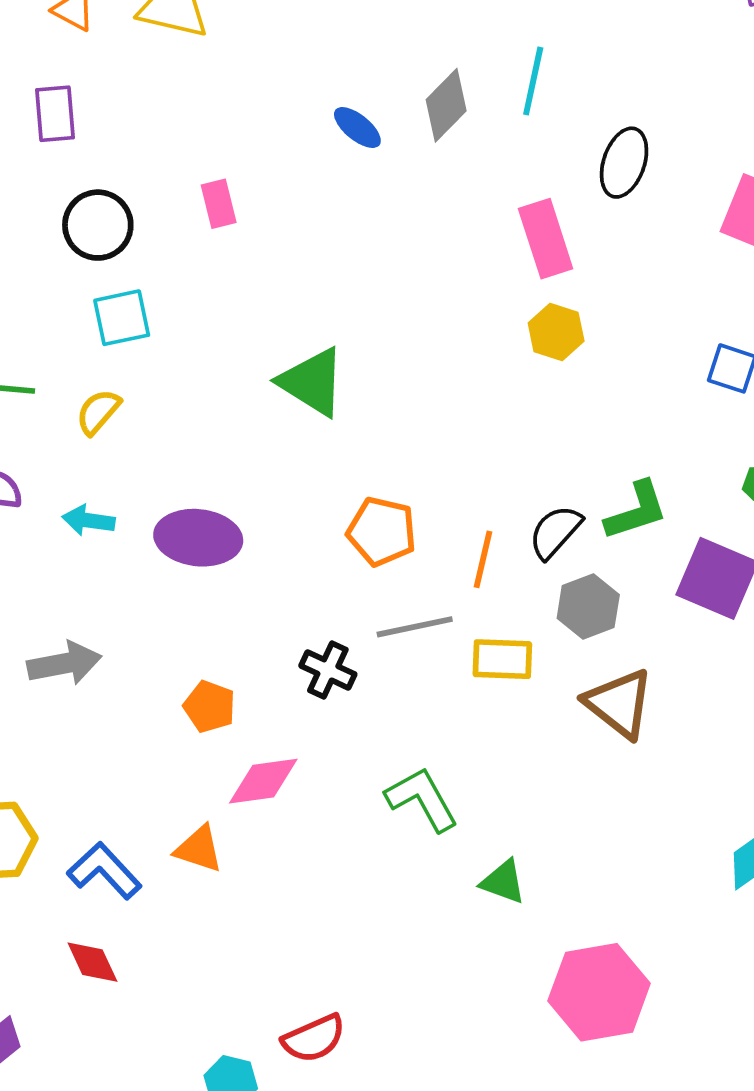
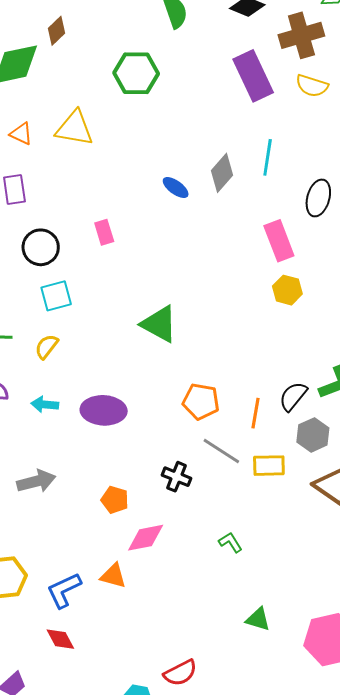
gray line: (415, 627) -> (221, 451), turned 48
green L-shape: (422, 799) -> (230, 542), size x0.6
blue L-shape: (104, 871) -> (64, 590), turned -69
green triangle: (503, 882) -> (258, 619), moved

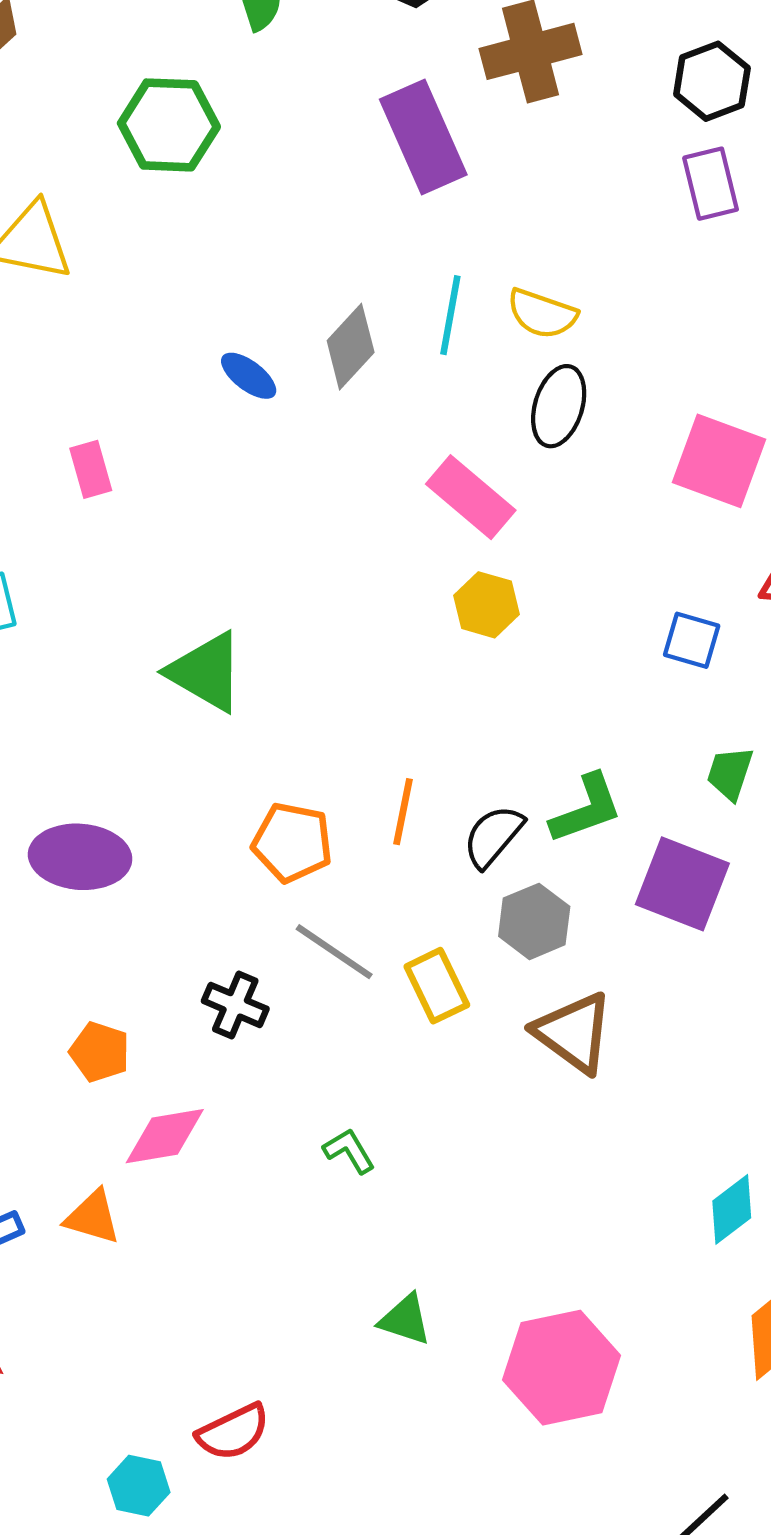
yellow semicircle: (312, 86) -> (542, 314), moved
pink rectangle: (279, 241) -> (471, 497), turned -30
orange line: (256, 413) -> (403, 812), moved
yellow rectangle: (269, 466) -> (437, 986), turned 64

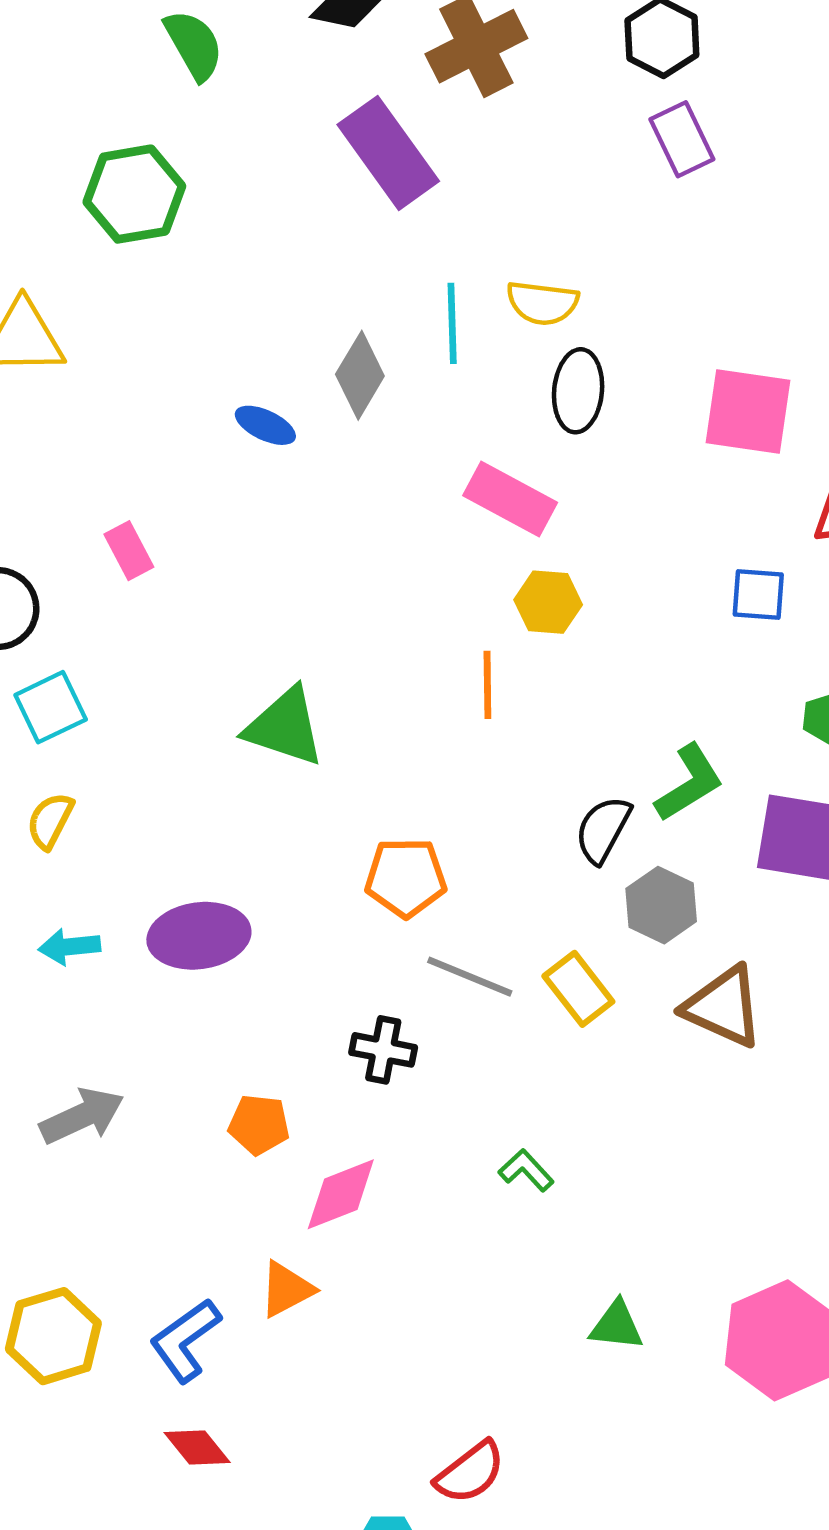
orange line: (403, 812) -> (487, 685), moved
orange triangle: (93, 1217) -> (286, 1289), turned -32

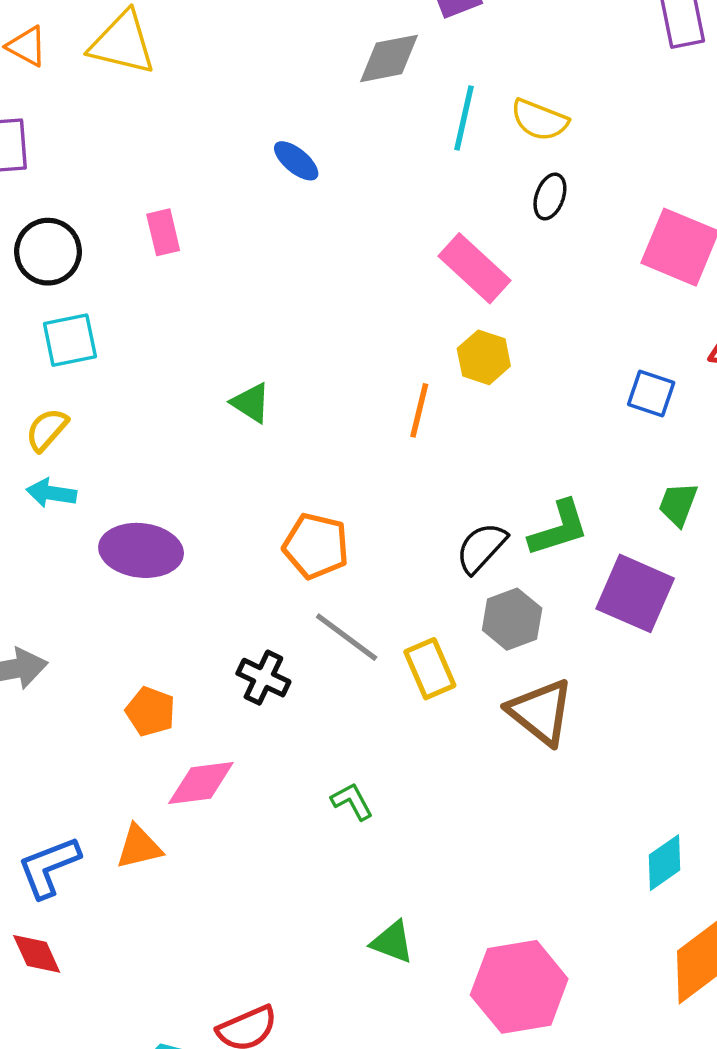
gray diamond: (360, 375) -> (389, 58), moved, turned 34
black ellipse: (578, 391) -> (550, 197), size x0.7
green triangle: (285, 727) -> (251, 403), size x0.6
cyan arrow: (69, 947) -> (51, 493), moved

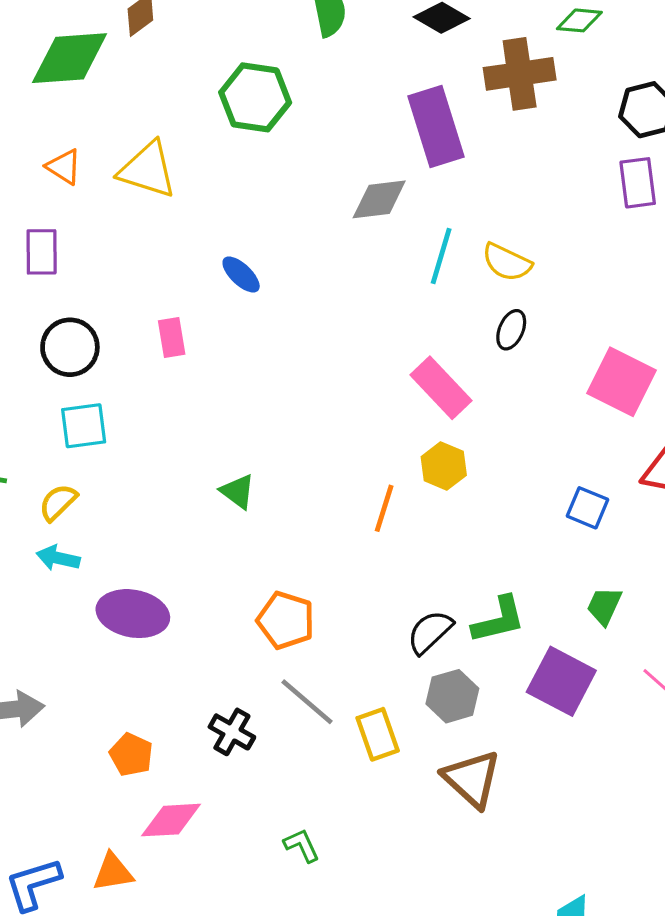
blue ellipse: (296, 161) -> (241, 275), moved

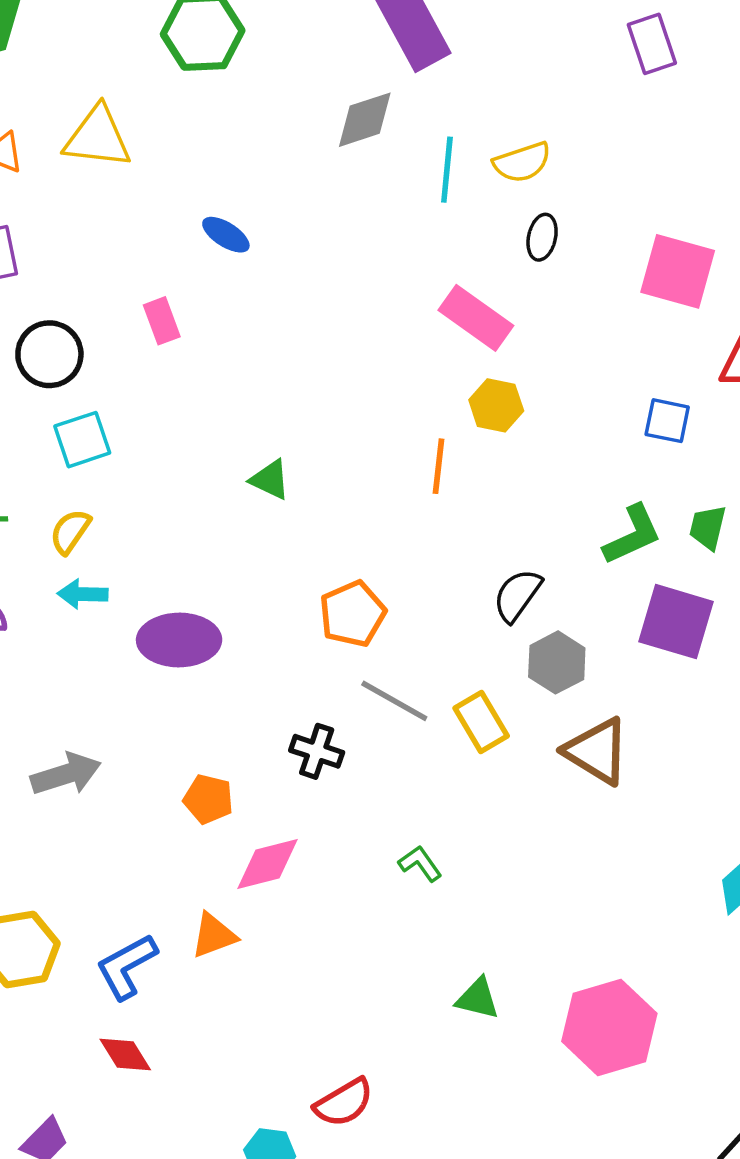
yellow semicircle: (507, 262) -> (522, 162), turned -33
orange pentagon: (286, 620) -> (353, 614), turned -30
green L-shape: (499, 620) -> (632, 535), moved

